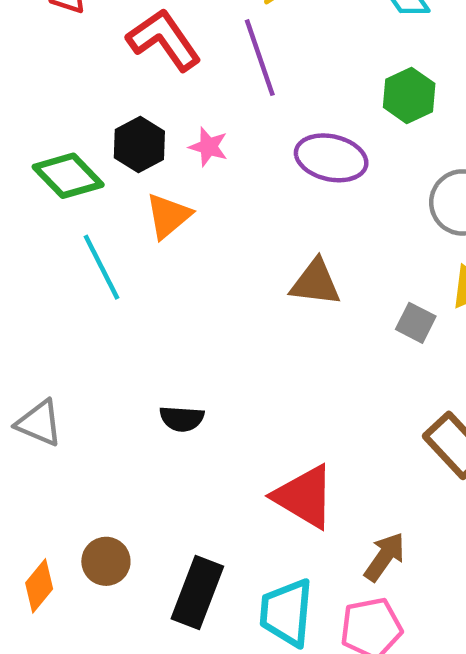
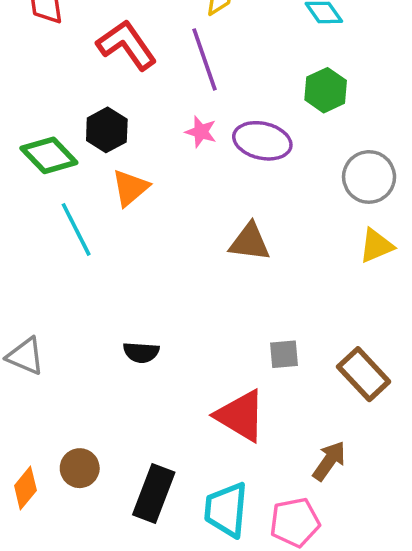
pink star: (208, 147) -> (201, 132), moved
gray square: (416, 323) -> (284, 354), moved, turned -32
brown arrow: (385, 557) -> (329, 461), moved

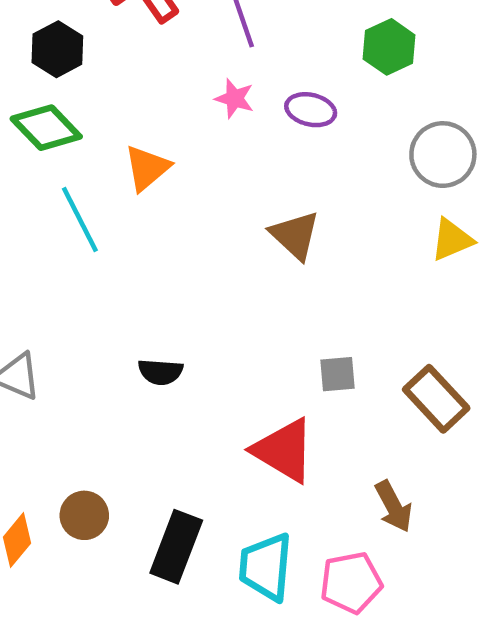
black hexagon: (107, 130) -> (57, 49), moved
purple ellipse: (262, 141) -> (311, 110), size x0.7
brown triangle: (250, 242) -> (295, 235), turned 36
brown arrow: (329, 461) -> (394, 506), turned 117

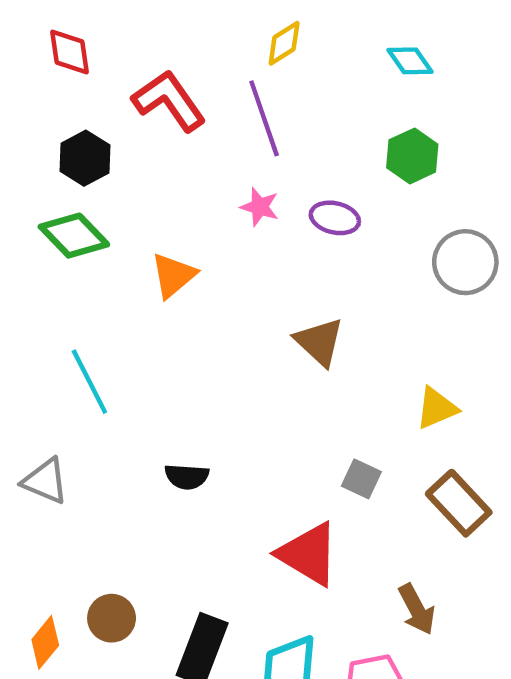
cyan line: (80, 220) -> (89, 382), moved
yellow triangle: (452, 240) -> (437, 408), moved
gray square: (338, 374) -> (361, 479), turned 30

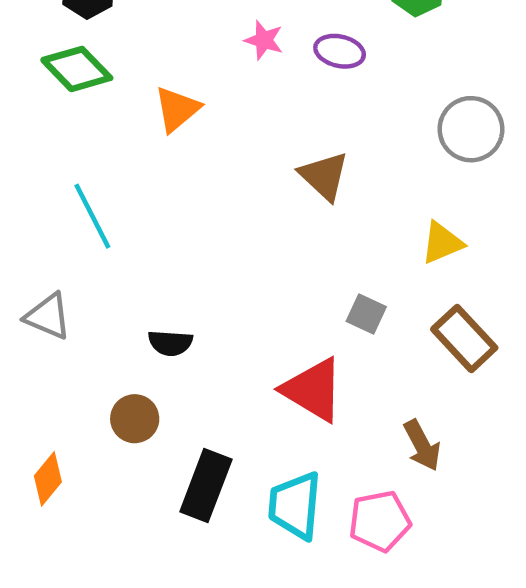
gray circle: (465, 262) -> (471, 129), moved
black semicircle: (187, 477) -> (170, 343), moved
brown circle: (112, 618) -> (135, 419), moved

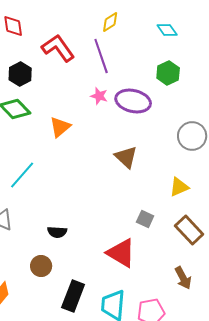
purple ellipse: (340, 51) -> (133, 101), size x1.6
cyan line: (92, 216) -> (22, 175), turned 68
brown arrow: (422, 445) -> (183, 278), moved

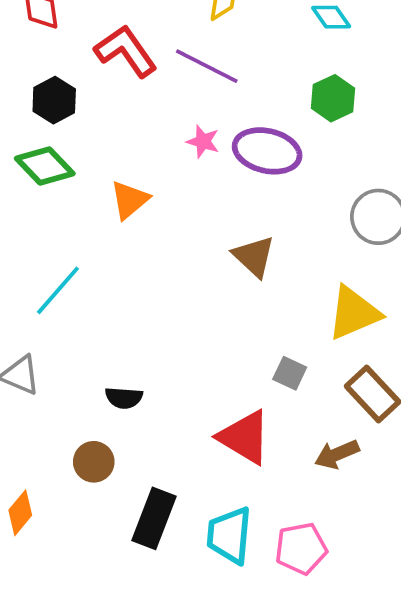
purple line: (101, 56) -> (207, 66), turned -44
yellow triangle: (179, 187) -> (354, 313), size x1.5
brown arrow: (183, 278) -> (337, 454), moved, turned 95

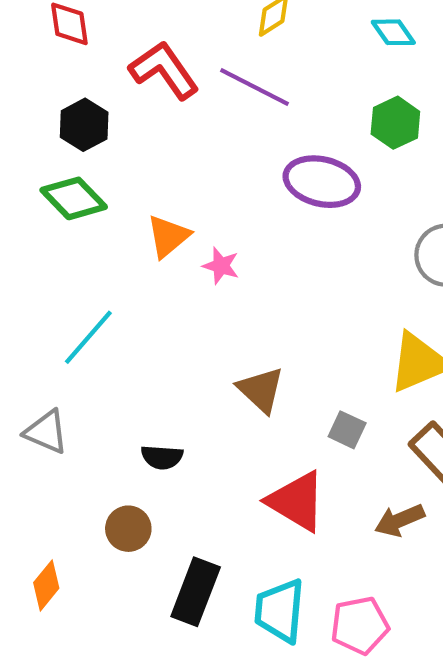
pink star: (203, 141) -> (221, 266), moved
brown triangle: (254, 256) -> (261, 390), moved

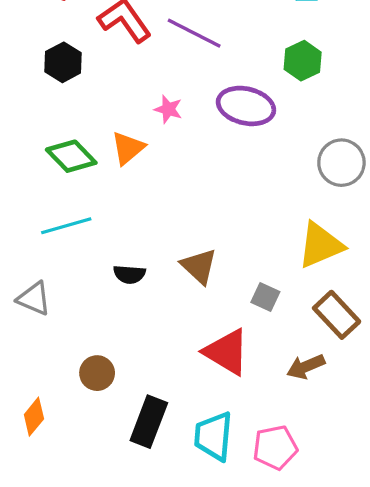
green diamond: (74, 198) -> (71, 156), moved
pink star: (221, 266) -> (168, 109), moved
cyan line: (88, 337) -> (66, 226), turned 33
black semicircle: (162, 457) -> (129, 274), moved

